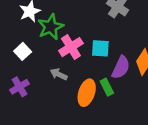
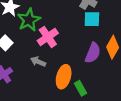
cyan square: (100, 48) -> (92, 19), moved
green rectangle: (107, 87) -> (81, 88), moved

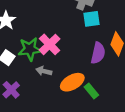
green star: (29, 20) -> (30, 49), moved, turned 30
orange ellipse: (64, 77) -> (72, 82), turned 55

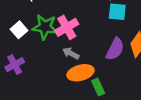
gray arrow: (44, 71) -> (71, 53), moved

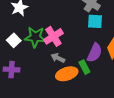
purple cross: (15, 65) -> (12, 70), turned 35
green rectangle: (98, 87) -> (84, 67), moved

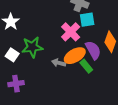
pink cross: (53, 36) -> (71, 32), moved
purple semicircle: (95, 53) -> (93, 50), turned -42
orange ellipse: (67, 74) -> (75, 56), moved

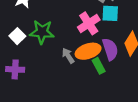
gray arrow: (59, 63) -> (68, 56), turned 32

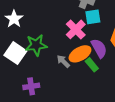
white square: (17, 36) -> (15, 53), size x1.5
purple cross: (15, 69) -> (31, 86), moved

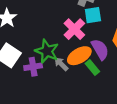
green star: (36, 45) -> (47, 51), moved, turned 30
purple cross: (31, 86) -> (33, 67), moved

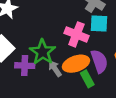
pink cross: (74, 29) -> (76, 34), turned -35

